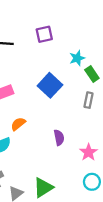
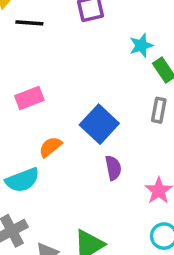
blue square: (50, 85) -> (99, 124), moved

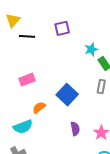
purple semicircle: (113, 168) -> (75, 129), moved

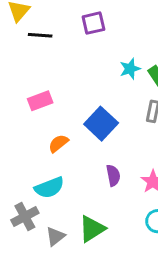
cyan star: (91, 49) -> (130, 69), moved
cyan semicircle: (23, 127) -> (49, 188), moved

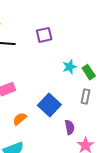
purple semicircle: (113, 175) -> (70, 127), moved

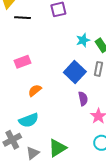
blue square: (49, 105) -> (75, 72), moved

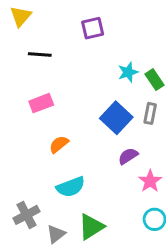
black line: (22, 18) -> (40, 55), moved
purple semicircle: (83, 99) -> (128, 156), turned -112
cyan semicircle: (29, 120) -> (71, 187), moved

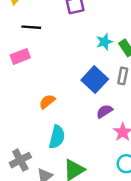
pink rectangle: (41, 103) -> (20, 56), moved
cyan semicircle: (71, 187) -> (57, 137), turned -55

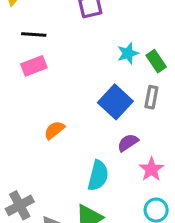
pink rectangle: (20, 56) -> (34, 66), moved
cyan semicircle: (57, 137) -> (98, 176), moved

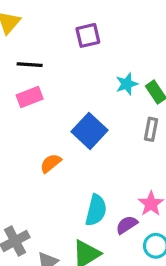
blue square: (115, 102) -> (90, 131), moved
purple semicircle: (128, 143) -> (127, 225), moved

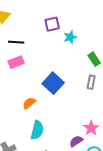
cyan star: (127, 84) -> (70, 37), moved
cyan semicircle: (96, 210) -> (37, 130), moved

